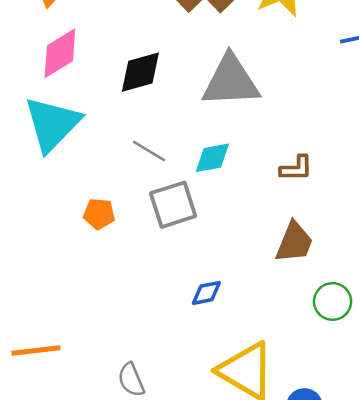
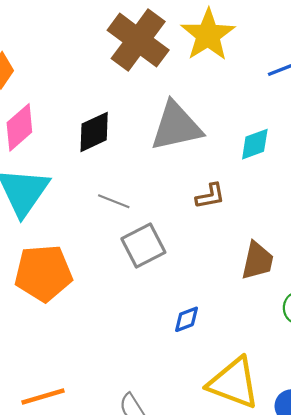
cyan diamond: (212, 158) -> (255, 144), moved
brown L-shape: (296, 168) -> (210, 196), moved
orange pentagon: (99, 214) -> (43, 273), moved, size x2.0

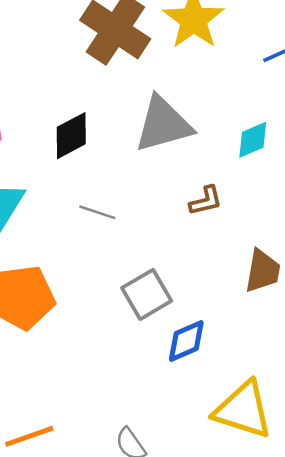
gray square: (143, 246) -> (147, 294), moved
blue diamond: (186, 319) -> (186, 341), size x1.4

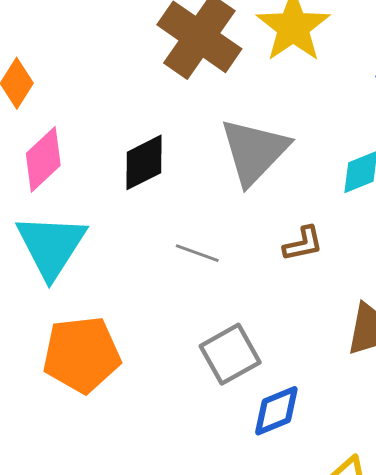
gray triangle: (163, 124) -> (254, 151), turned -32
gray line: (97, 212) -> (197, 253), moved

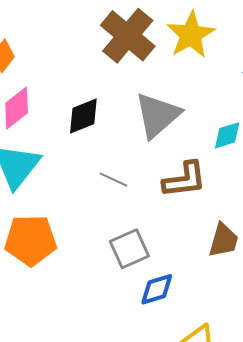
brown L-shape: (303, 244) -> (184, 180), size x1.6

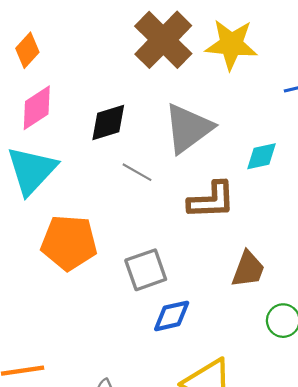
yellow star: (191, 35) -> (231, 44), turned 30
gray line: (113, 180) -> (137, 172), moved
orange pentagon: (30, 240) -> (69, 243), moved

